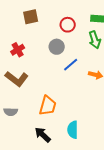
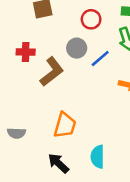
red cross: (18, 50) -> (26, 52), turned 32
blue line: (71, 65) -> (100, 59), moved
brown L-shape: (17, 79) -> (52, 72), moved, turned -75

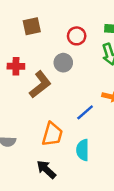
blue line: (100, 59) -> (85, 112), moved
cyan semicircle: (98, 157) -> (83, 150), moved

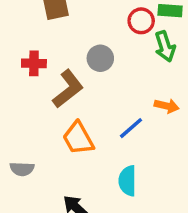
red circle: (77, 36) -> (141, 21), moved
orange trapezoid: (52, 134) -> (78, 138), moved, turned 135

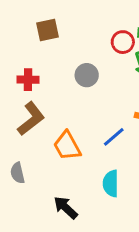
brown L-shape: (68, 89) -> (31, 119), moved
gray semicircle: (22, 169) -> (17, 173), turned 75

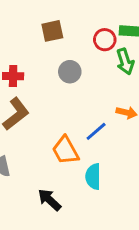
brown square: (48, 30) -> (52, 31), moved
orange trapezoid: (67, 146) -> (65, 150), moved

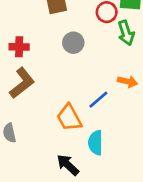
black arrow: (49, 200) -> (68, 165), moved

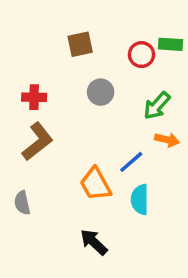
green arrow: (126, 33) -> (157, 106), moved, turned 60
cyan semicircle: (96, 143) -> (140, 199), moved

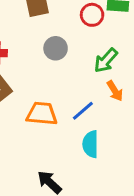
orange arrow: (167, 140) -> (115, 91), turned 45
orange trapezoid: (95, 184) -> (42, 114), moved, turned 124

